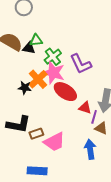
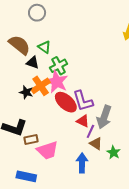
green triangle: (36, 40) -> (44, 47), turned 32
black triangle: (29, 48) -> (33, 63), moved
purple L-shape: (81, 64) -> (83, 101), moved

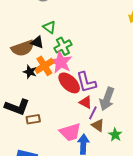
brown semicircle: (19, 45) -> (23, 48), moved, turned 120
pink trapezoid: (48, 150) -> (70, 132), moved

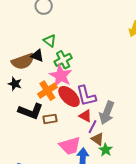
orange cross: (44, 66) -> (47, 91), moved
black star: (30, 72) -> (15, 84), moved
black L-shape: (17, 107) -> (31, 111), moved
brown rectangle: (33, 119) -> (50, 119), moved
green star: (115, 135) -> (106, 150), moved

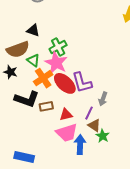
green triangle: (50, 41) -> (33, 60), moved
black triangle: (37, 56) -> (33, 30), moved
gray arrow: (107, 113) -> (103, 99), size x0.6
red triangle: (85, 116) -> (66, 115), moved, turned -40

